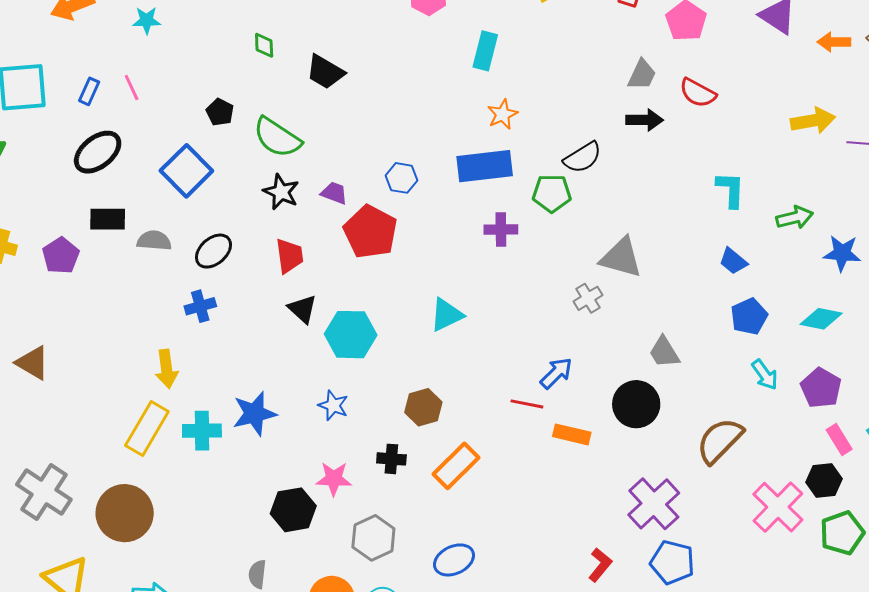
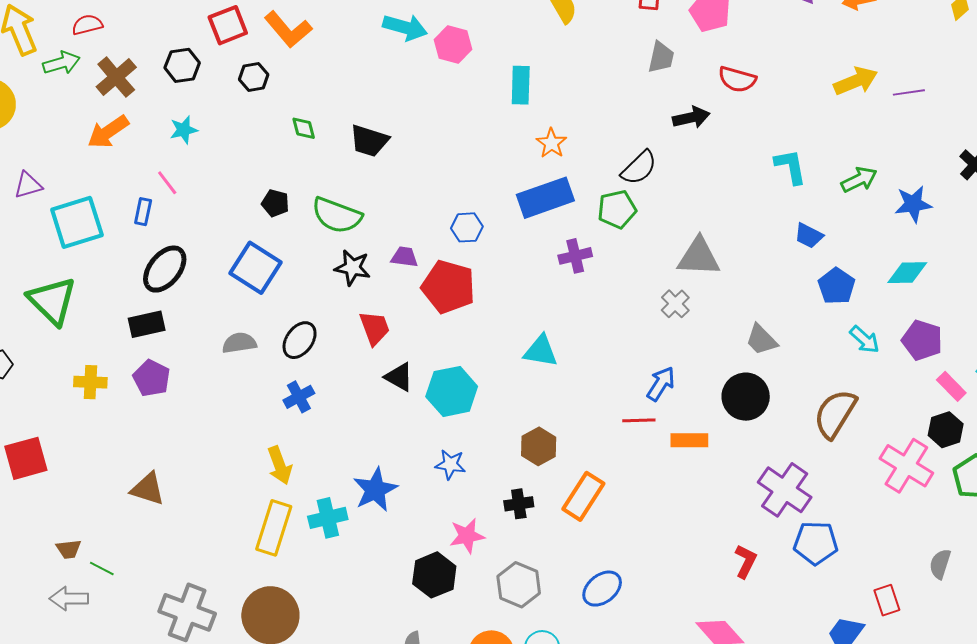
gray trapezoid: (642, 75) -> (661, 57), moved
pink line: (132, 87) -> (167, 183), moved
black rectangle: (108, 219) -> (147, 324), moved
cyan triangle: (446, 315) -> (541, 351), turned 48

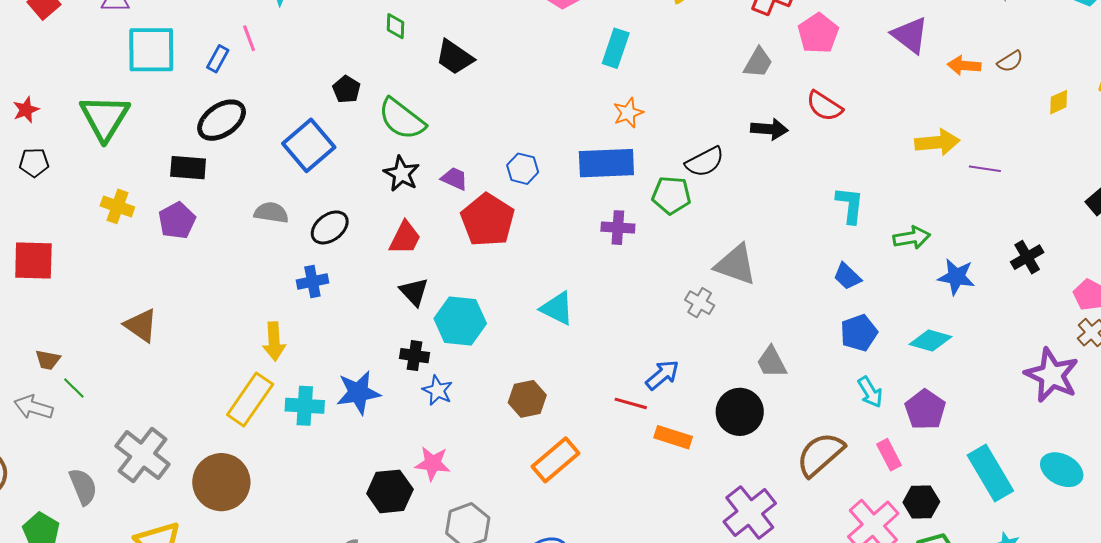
gray cross: (675, 304) -> (700, 303), turned -32
red trapezoid: (375, 328) -> (405, 238), turned 30
pink rectangle: (951, 386) -> (889, 455), moved
black cross: (519, 504) -> (414, 356), moved

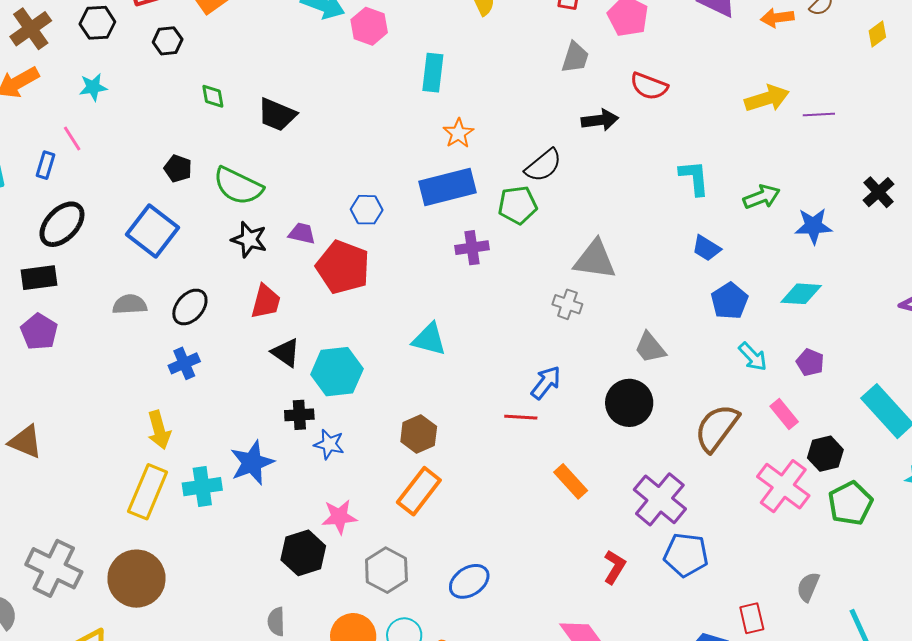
purple pentagon: (925, 410) -> (810, 362), size x0.7
orange rectangle: (673, 437) -> (571, 481), moved, turned 42
orange rectangle: (555, 460) -> (419, 491), moved

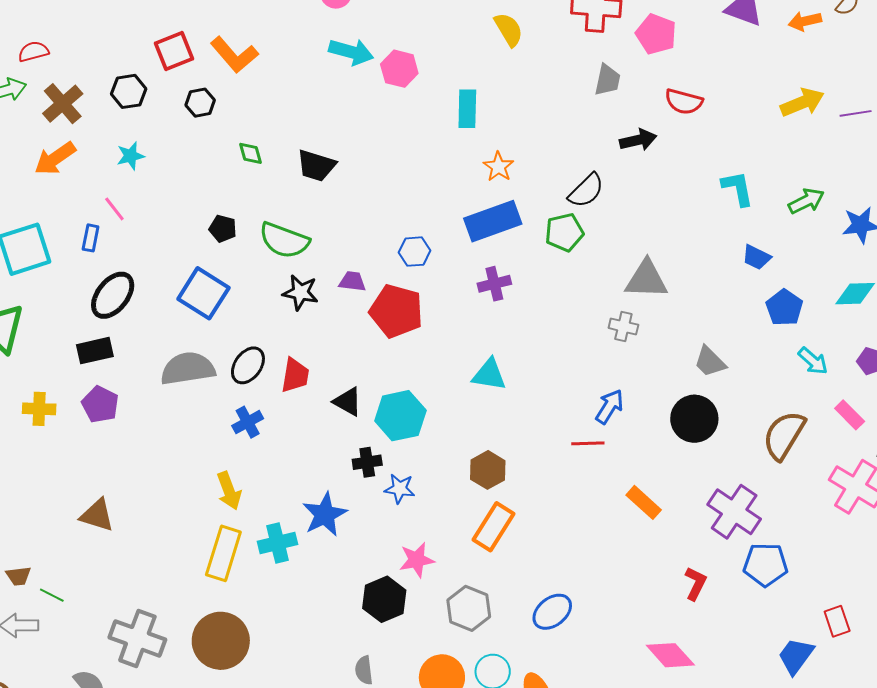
purple cross: (472, 248) -> (494, 284), moved
red trapezoid: (266, 302) -> (295, 375), moved
gray semicircle: (130, 304) -> (188, 369), size x1.6

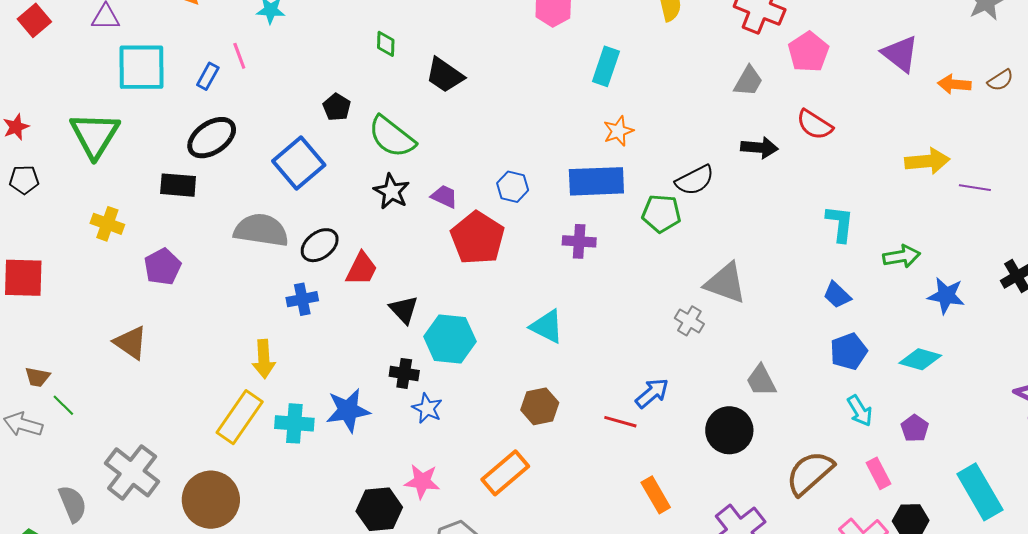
purple pentagon: (100, 404) -> (163, 267), moved
brown hexagon: (488, 470) -> (540, 406), moved

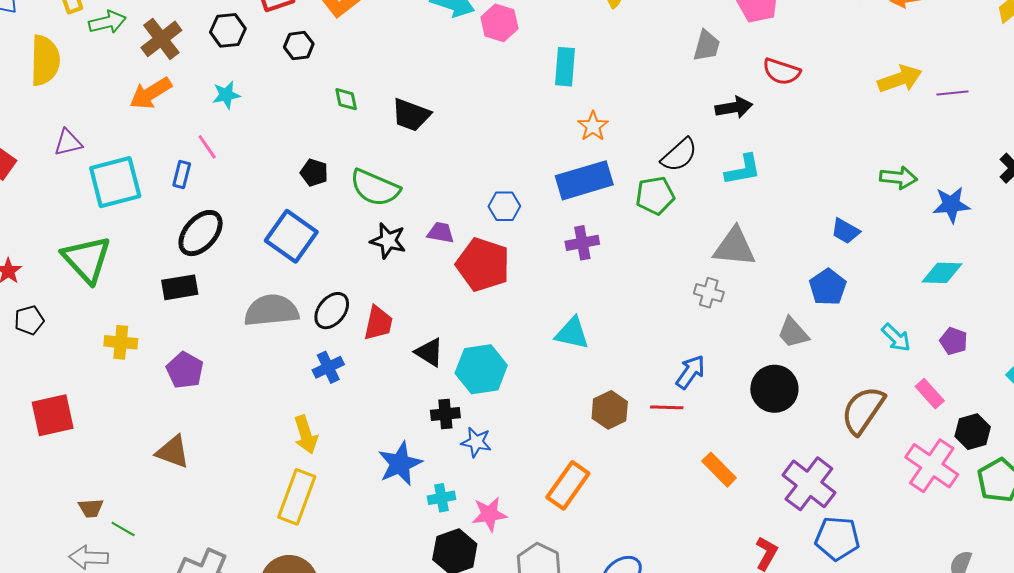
cyan L-shape: (840, 224) -> (743, 170), moved, turned 87
green arrow: (902, 256) -> (898, 178), turned 30
blue pentagon: (849, 351) -> (828, 287), moved
brown hexagon: (540, 406) -> (610, 410), moved
cyan cross: (294, 423) -> (442, 498), moved, size x0.7

